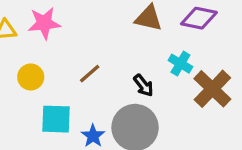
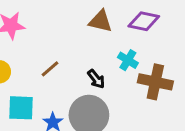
brown cross: (212, 89) -> (155, 82), turned -32

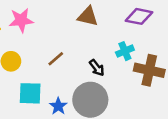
brown triangle: (100, 21) -> (88, 16), moved
cyan cross: (128, 60) -> (125, 51), turned 36

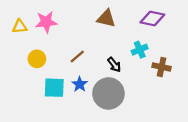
brown cross: (149, 70) -> (162, 67), size x0.7
blue star: (58, 106) -> (80, 84), moved

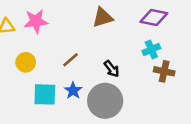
brown triangle: (106, 18) -> (103, 17), turned -30
cyan cross: (140, 50) -> (151, 50), moved

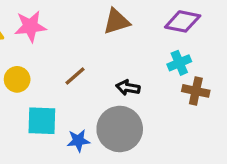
black arrow: (112, 69) -> (128, 88), turned 138
blue star: (73, 91) -> (78, 141), moved, turned 30

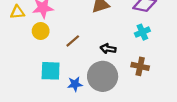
yellow circle: (17, 79) -> (41, 31), moved
brown cross: (196, 91) -> (140, 66), moved

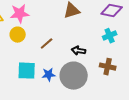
blue star: (75, 84) -> (49, 75), moved

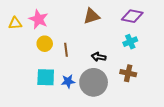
pink star: (20, 14) -> (39, 19), turned 30
yellow circle: (18, 35) -> (45, 44), moved
brown line: (47, 44) -> (66, 50), turned -56

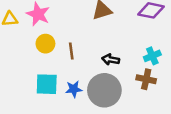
cyan cross: (130, 42) -> (152, 56), moved

